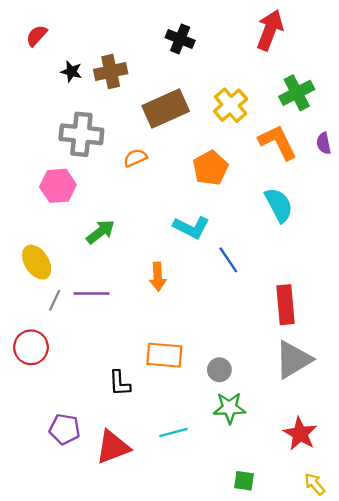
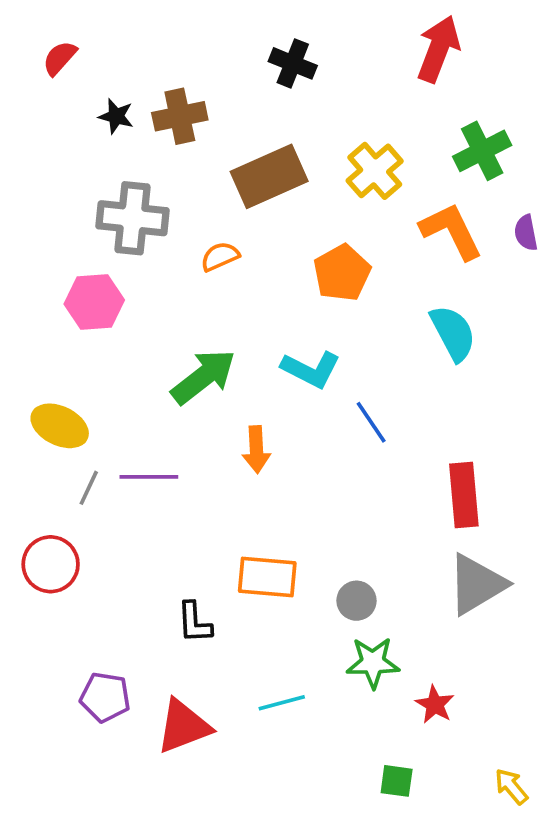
green arrow: (101, 232) -> (204, 377), moved, size x1.4
yellow ellipse: (37, 262) -> (60, 426), turned -32
red star: (300, 434) -> (435, 704), moved, size x0.7

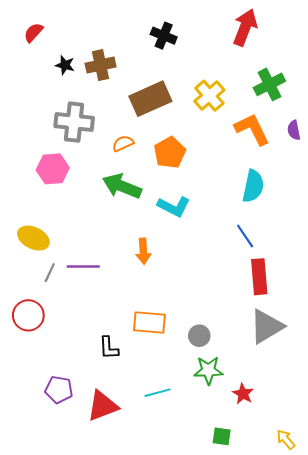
orange pentagon: (342, 273) -> (170, 153), moved
cyan semicircle: (453, 333) -> (253, 186), turned 40
green arrow: (204, 377) -> (122, 186), moved, turned -120
blue line: (371, 422) -> (245, 236), moved

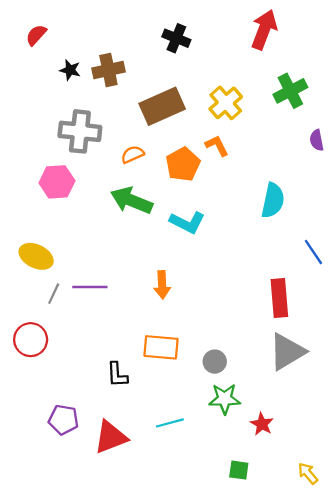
orange L-shape: (252, 129) -> (217, 146), moved, size x0.6
blue line: (245, 236) -> (313, 252), moved
orange arrow: (143, 251) -> (162, 285), moved

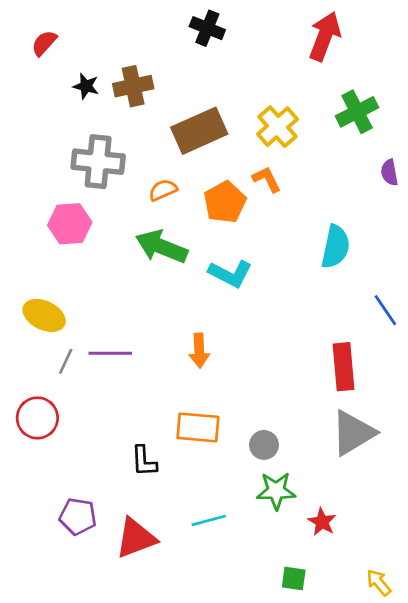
black cross: (176, 38) -> (207, 28), moved

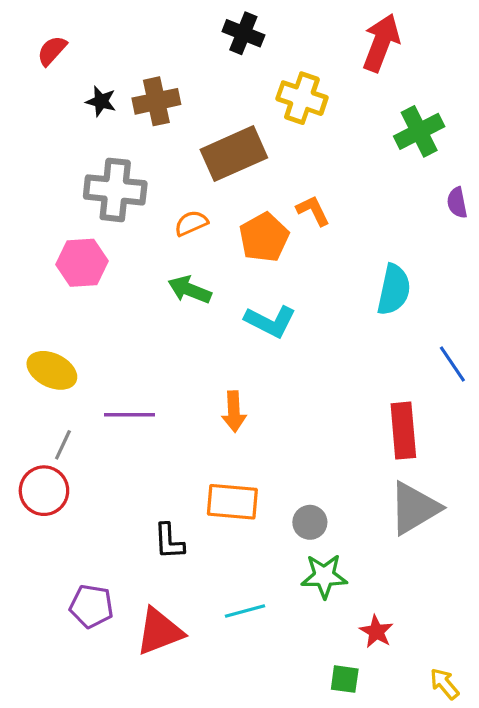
yellow cross: (277, 127) -> (302, 98), moved, turned -30
green arrow: (161, 247) -> (190, 290), size x0.7
gray line: (66, 361) -> (63, 445), moved
red star: (322, 522) -> (376, 632), moved

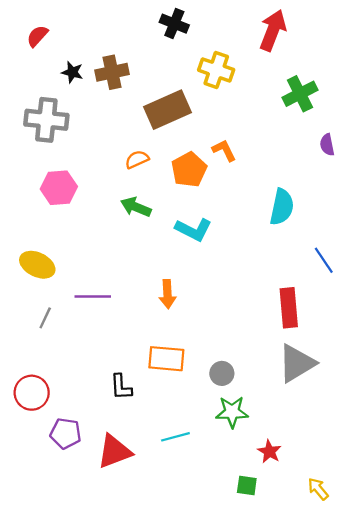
gray cross: (115, 190) -> (46, 120), moved
red circle: (44, 491) -> (32, 393), moved

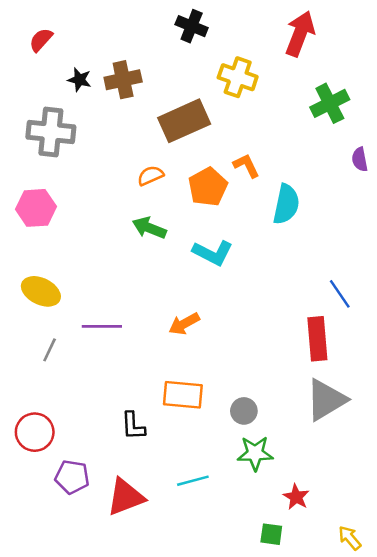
pink hexagon: (59, 188) -> (36, 208), moved
cyan semicircle: (282, 207) -> (286, 204), moved
blue line: (324, 260) -> (340, 294), moved
orange arrow: (168, 294) -> (184, 324), turned 64

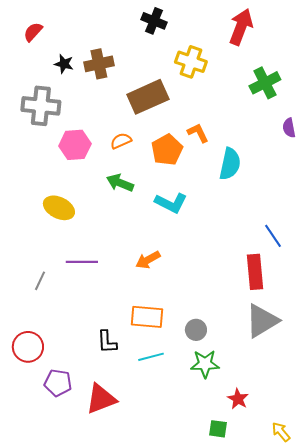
pink hexagon: (36, 208) -> (75, 145), moved
yellow ellipse: (41, 291) -> (59, 208), moved
cyan line: (193, 481) -> (151, 357), moved

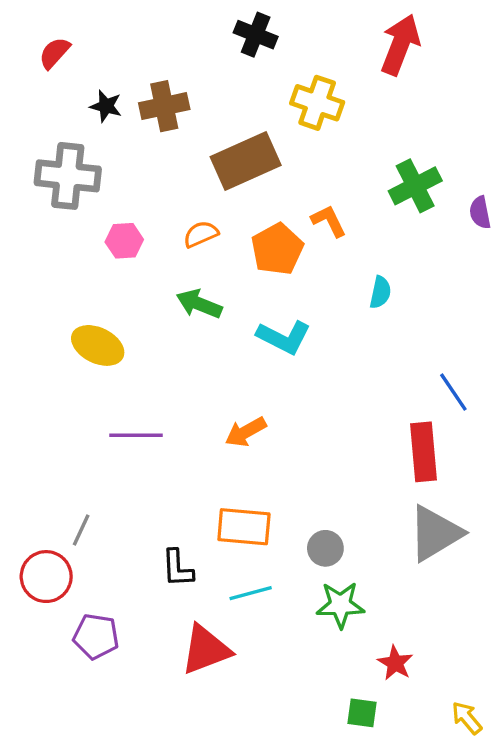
green cross: (265, 83) -> (415, 186), moved
pink hexagon: (75, 145) -> (124, 241), size x0.7
cyan semicircle: (230, 164) -> (380, 292), moved, size x0.6
gray line: (40, 281) -> (81, 530), moved
red triangle: (101, 399) -> (206, 650), moved

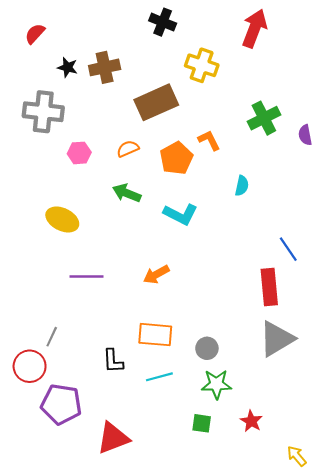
purple pentagon: (96, 636) -> (61, 404), size x1.4
red triangle: (206, 650) -> (113, 438), moved
green square: (362, 713) -> (202, 423), moved

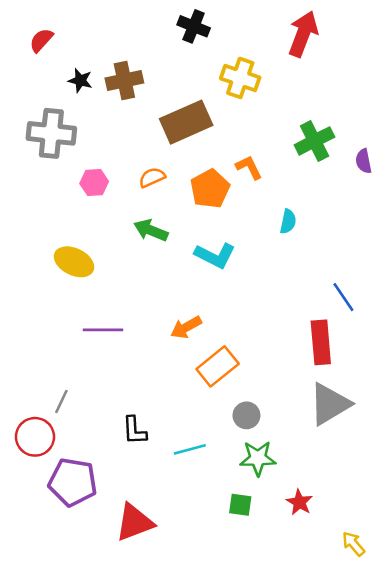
orange rectangle: (155, 335) -> (218, 366), moved, turned -44

